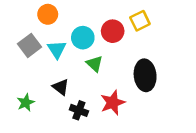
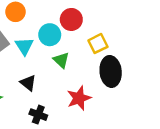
yellow square: (140, 21) -> (98, 44), moved
red circle: (113, 31) -> (71, 19), moved
black cross: (79, 110) -> (38, 115), moved

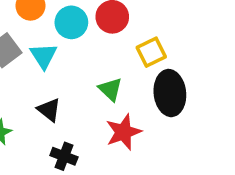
cyan circle: (50, 35) -> (71, 22), moved
green triangle: (61, 60) -> (110, 89), moved

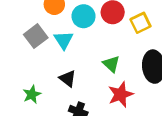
yellow square: (151, 52) -> (140, 23), moved

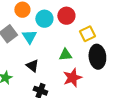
yellow square: (140, 23) -> (87, 34), moved
green triangle: (111, 64) -> (65, 55), turned -48

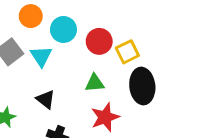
red circle: (66, 16) -> (99, 41), moved

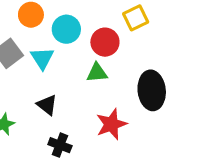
yellow square: (127, 52) -> (136, 18), moved
green triangle: (95, 83) -> (97, 73), moved

